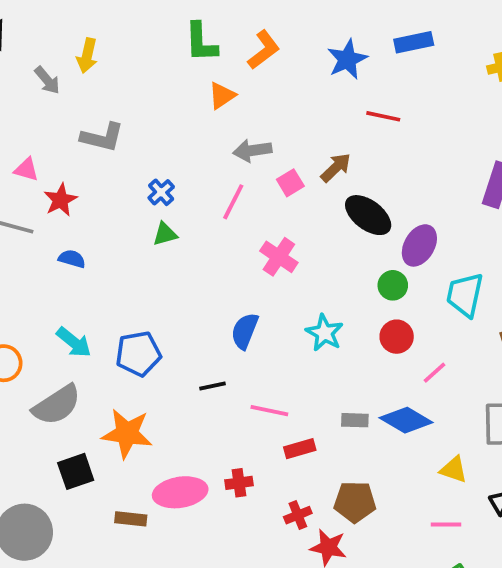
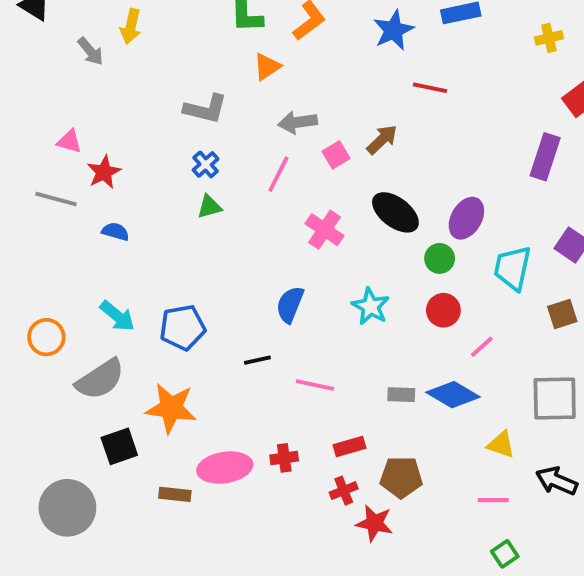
gray L-shape: (102, 137) -> (206, 109), moved
black ellipse: (368, 215) -> (395, 212), moved
red rectangle: (300, 449) -> (349, 446), moved

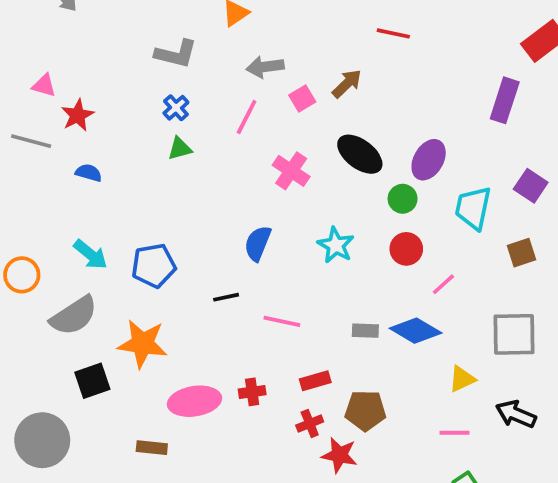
yellow triangle: (501, 444) -> (462, 379), turned -44
brown rectangle: (175, 494) -> (152, 448), moved

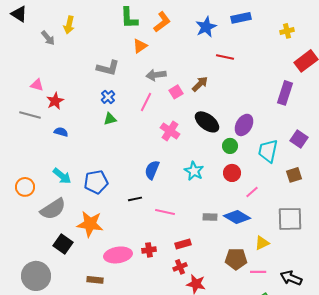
black square: (92, 381) -> (63, 244), turned -36
brown pentagon: (365, 410) -> (236, 259), moved
black arrow: (516, 414) -> (291, 278), moved

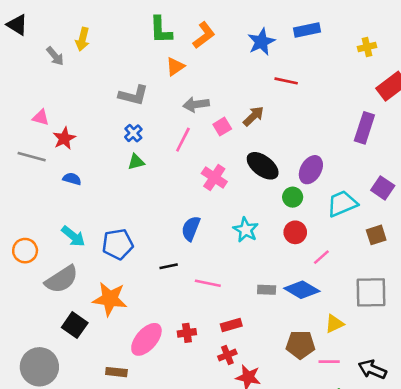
cyan trapezoid: (268, 151) -> (342, 204), turned 55
pink ellipse: (118, 255) -> (146, 339), turned -40

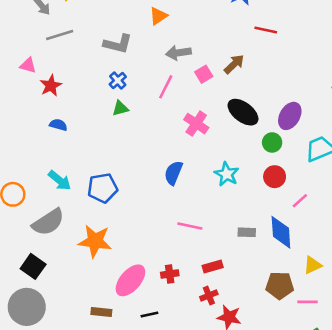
gray line: (32, 157) -> (60, 35), moved, turned -32
black line: (169, 266) -> (149, 314), moved
blue diamond: (302, 290) -> (281, 232), turned 56
black square: (75, 325) -> (33, 266), moved

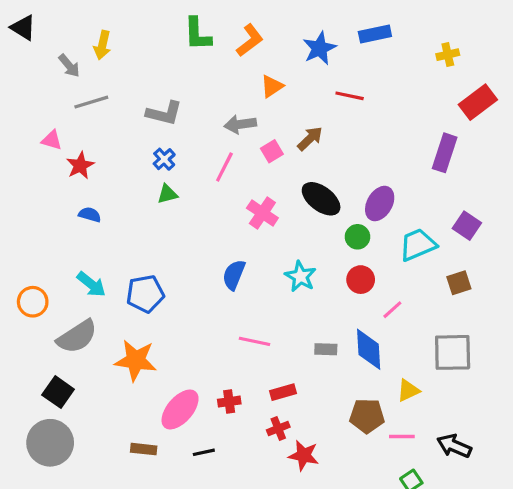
orange triangle: (158, 16) -> (272, 86), moved

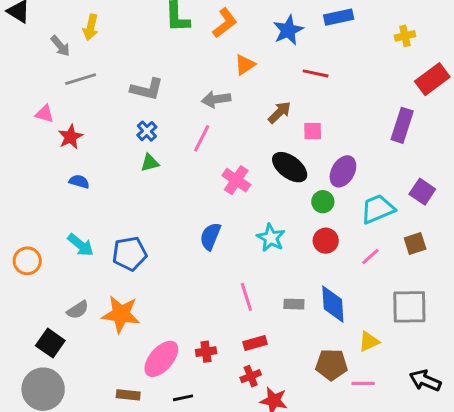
pink square: (272, 151) -> (313, 131), moved, turned 30
pink line: (392, 310) -> (370, 257), moved
gray semicircle: (77, 337) -> (78, 310), moved, size x0.6
pink line: (255, 341) -> (246, 297), moved, turned 60
black arrow: (454, 446) -> (425, 381), moved

